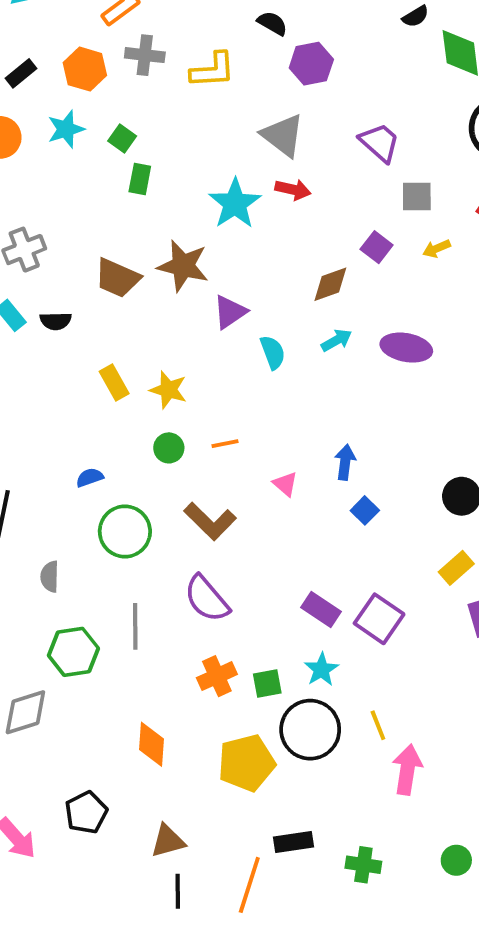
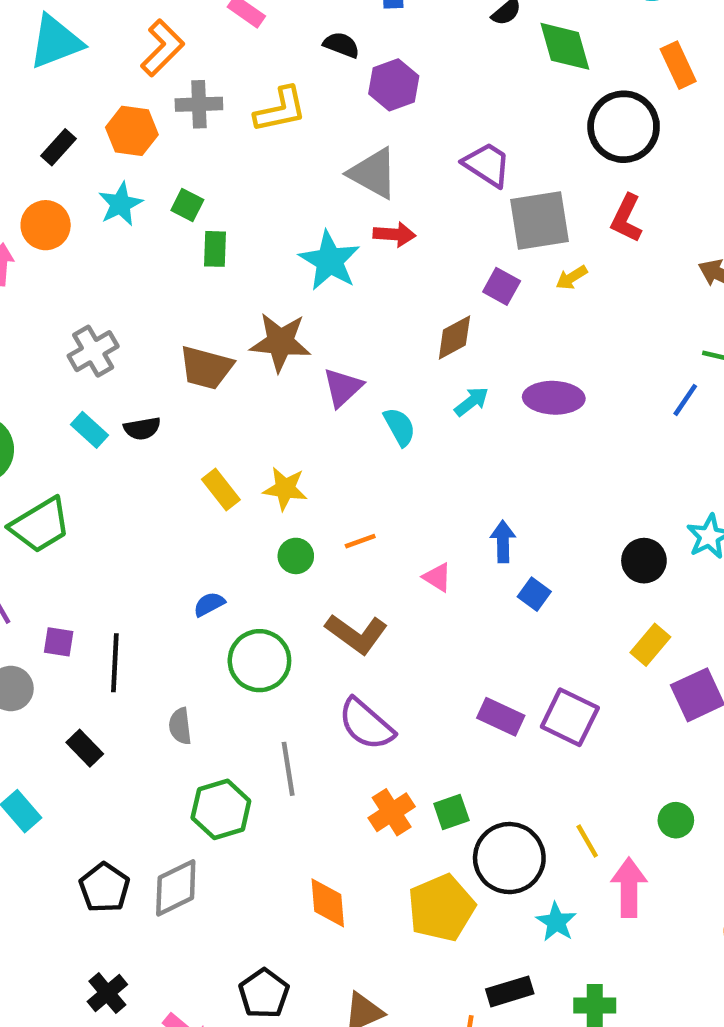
gray square: (417, 196) -> (539, 221), size x1.6
cyan star: (321, 670) -> (556, 922), moved
green circle: (456, 860) -> (676, 820), moved

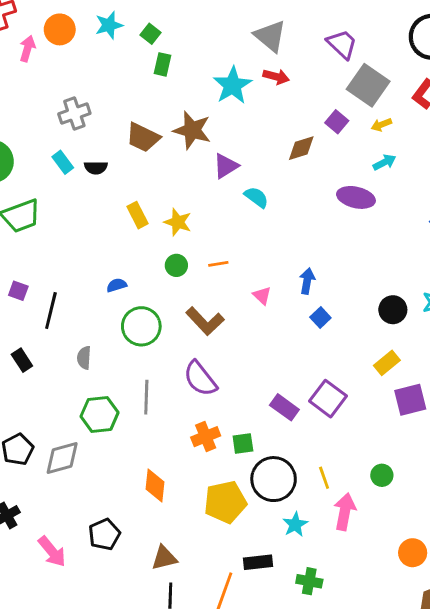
gray square: (539, 221) -> (368, 85), turned 33
cyan arrow: (472, 402) -> (384, 162), moved
cyan semicircle: (400, 427) -> (256, 197), turned -35
purple rectangle: (501, 717) -> (284, 407), moved

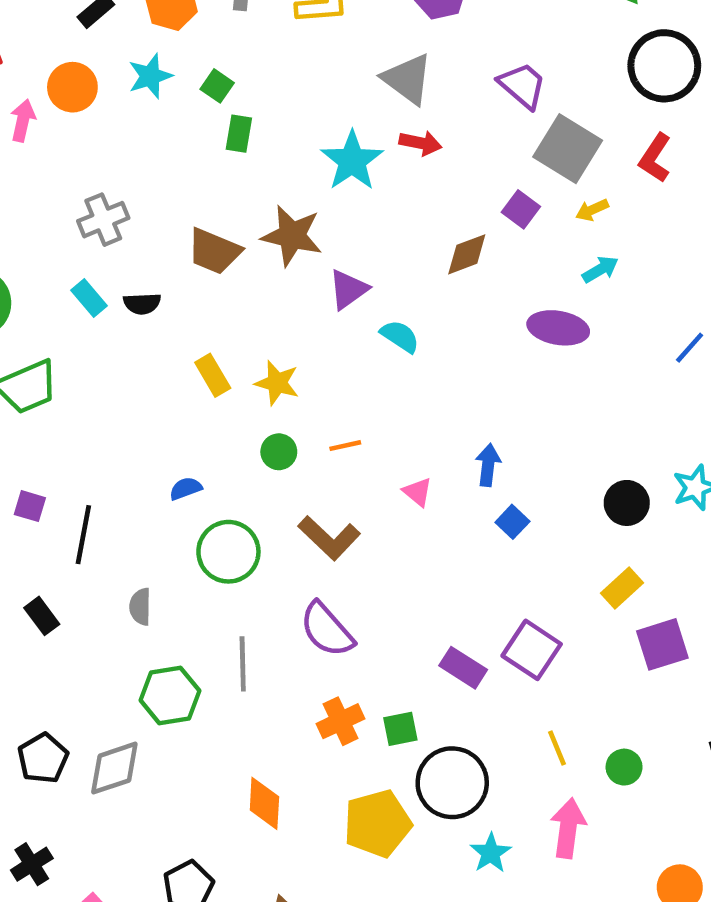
yellow line: (324, 478) -> (557, 748), moved

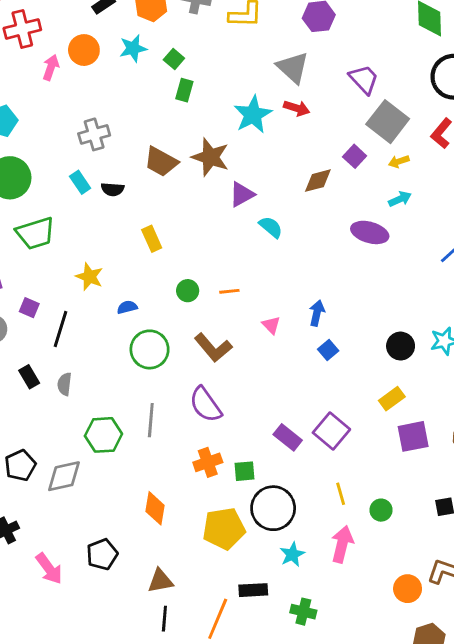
yellow star: (277, 383) -> (89, 277), moved
gray semicircle: (140, 607) -> (65, 384), moved

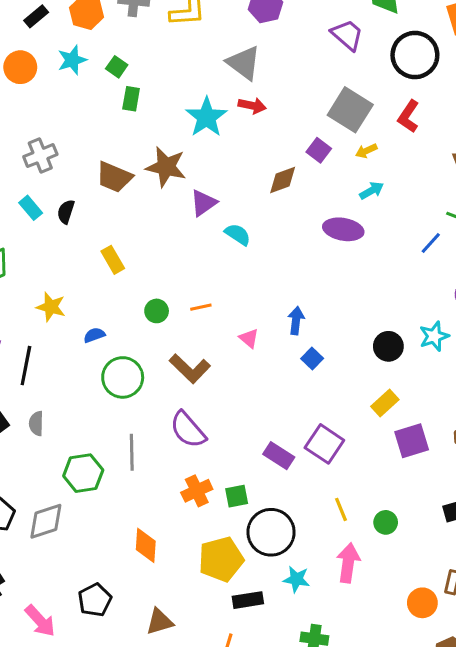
purple trapezoid: (364, 79) -> (347, 35), moved
black semicircle: (113, 189) -> (66, 212), turned 110
cyan star: (292, 554) -> (296, 579), turned -30
black rectangle: (253, 590) -> (248, 600), moved

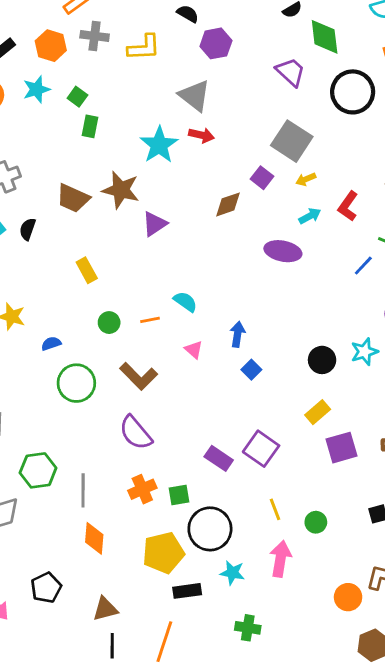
red L-shape: (408, 116) -> (348, 206), moved
cyan semicircle: (238, 234) -> (185, 302), moved
yellow rectangle: (113, 260) -> (87, 270), moved
gray line: (132, 452) -> (83, 490), moved

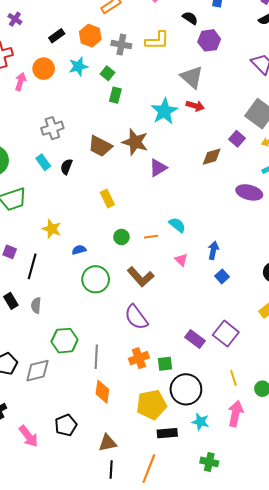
gray cross: (95, 36) -> (121, 45), moved

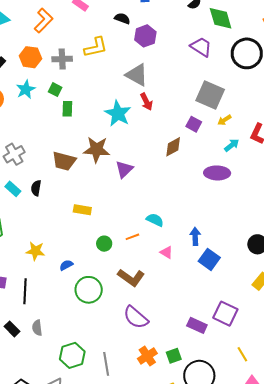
red arrow: (195, 106) -> (146, 102), turned 60
yellow rectangle: (107, 199) -> (82, 210), turned -42
blue square: (222, 276) -> (209, 259), size x1.5

